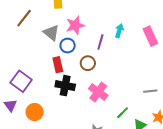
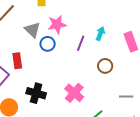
brown circle: (88, 63) -> (105, 66), moved
red rectangle: (58, 65) -> (17, 61), moved
black cross: (65, 86) -> (36, 93), moved

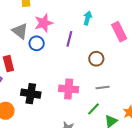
cyan arrow: (100, 34) -> (88, 18), moved
pink cross: (74, 93) -> (69, 89), turned -30
gray line: (126, 96) -> (103, 87), moved

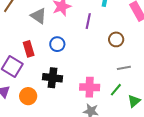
blue circle: (37, 43) -> (57, 44), moved
pink cross: (69, 89) -> (90, 87), moved

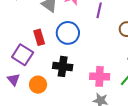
blue circle: (57, 44) -> (68, 33), size x1.5

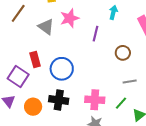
blue circle: (68, 33) -> (62, 69), moved
black cross: (63, 66) -> (59, 100), moved

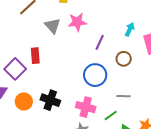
cyan arrow: (113, 12) -> (130, 29), moved
brown circle: (123, 53) -> (124, 59), moved
blue circle: (62, 69) -> (95, 75), moved

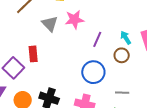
cyan arrow: (130, 29) -> (126, 38), moved, turned -56

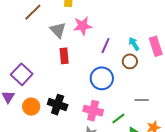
red rectangle: (33, 54) -> (64, 56), moved
gray line: (122, 93) -> (142, 100), moved

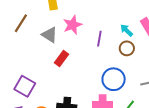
red rectangle: (64, 56) -> (62, 59), turned 56
blue circle: (102, 78) -> (114, 79), moved

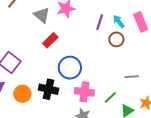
purple line: (99, 39) -> (100, 22), moved
blue circle: (114, 79) -> (70, 68), moved

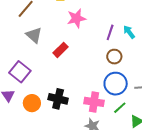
gray triangle: (42, 15) -> (34, 35), moved
brown circle: (116, 39) -> (114, 57), moved
blue circle: (70, 68) -> (116, 84), moved

